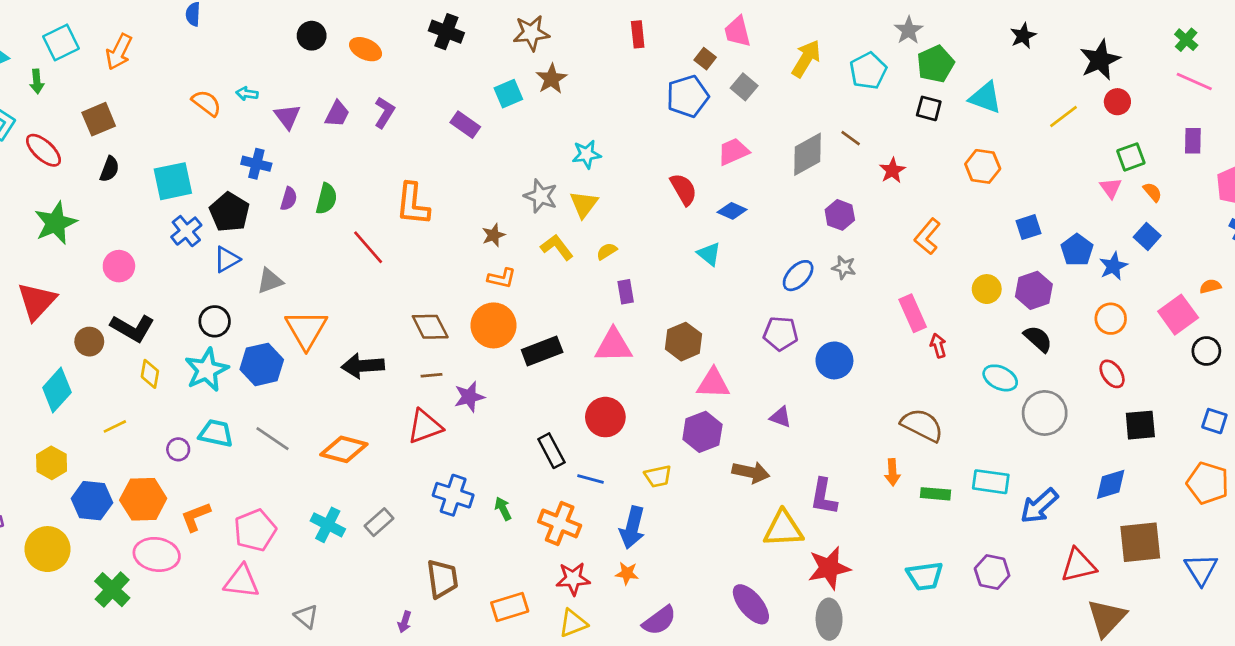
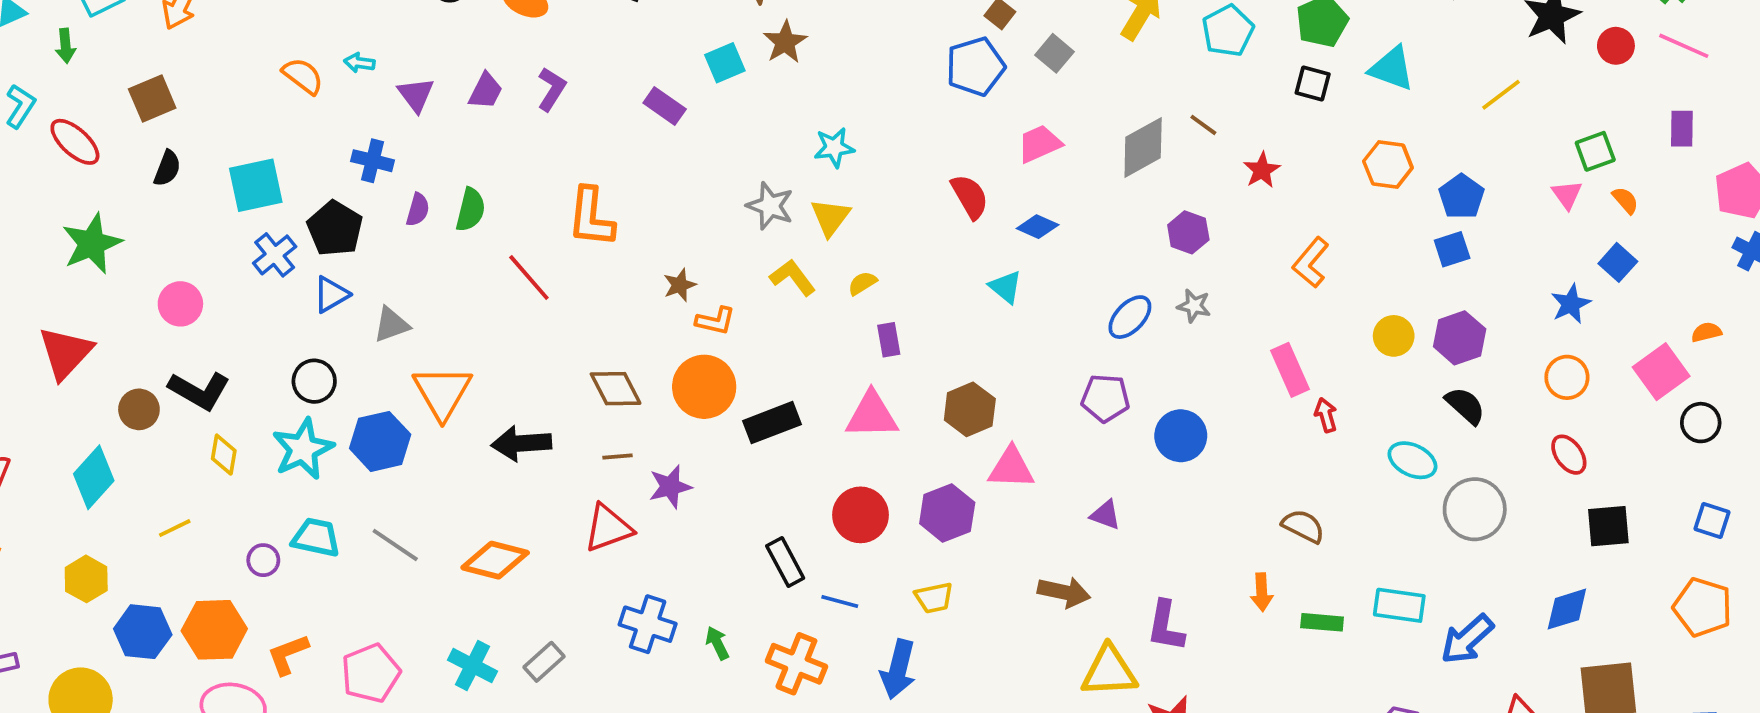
red circle: (1117, 102) -> (1616, 46), moved
brown star: (494, 235) -> (680, 285), moved
blue pentagon: (1077, 250) -> (1461, 197), moved
brown semicircle: (922, 425) -> (1303, 526), size x0.7
purple hexagon: (702, 432) -> (947, 513), moved

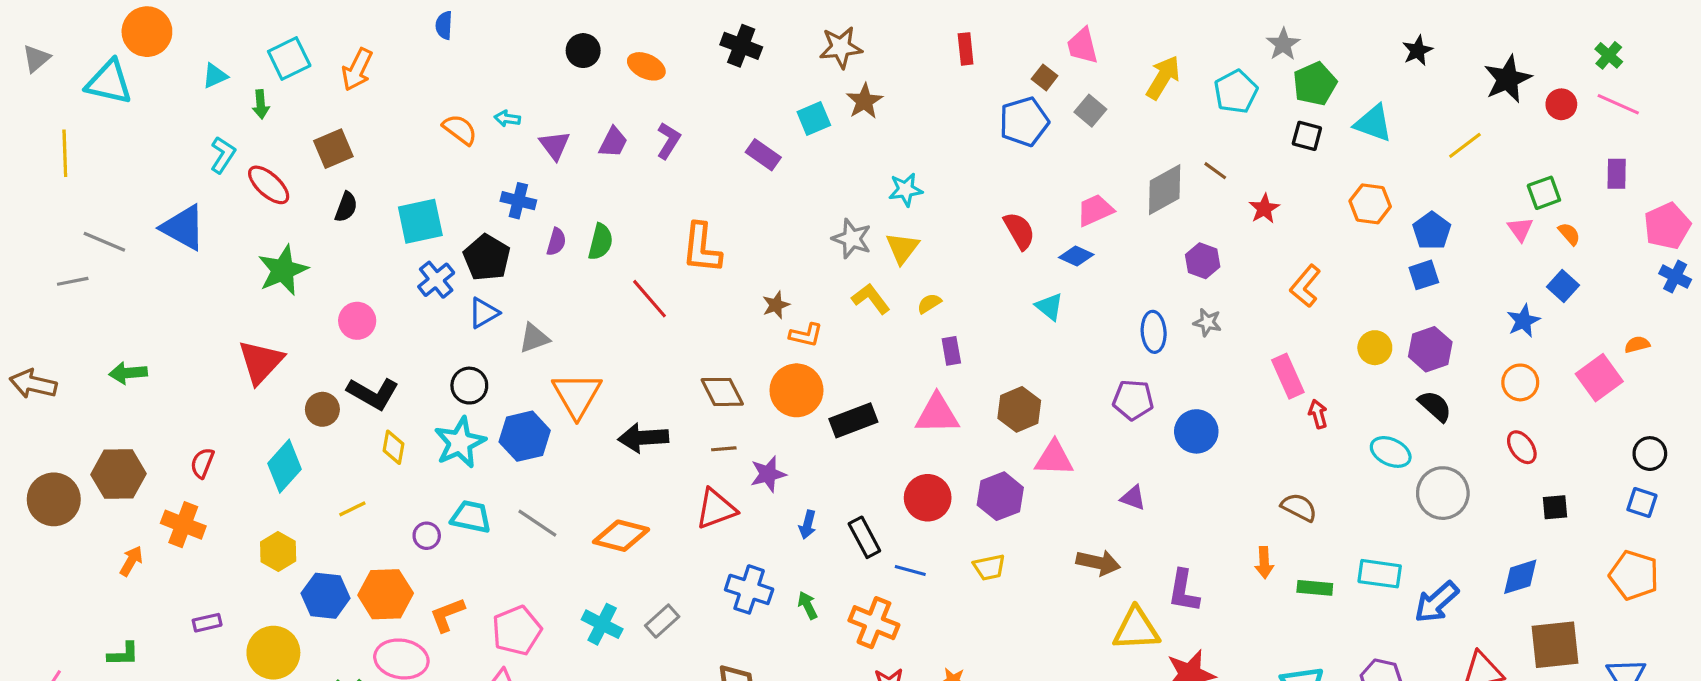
pink trapezoid: (1039, 144) -> (1095, 210), moved
blue ellipse: (1130, 317) -> (1154, 332), turned -48
black circle: (1701, 423) -> (1650, 454), moved
black square: (1608, 526) -> (1555, 507), size x0.7
blue arrow: (898, 669) -> (808, 525), moved, size x0.6

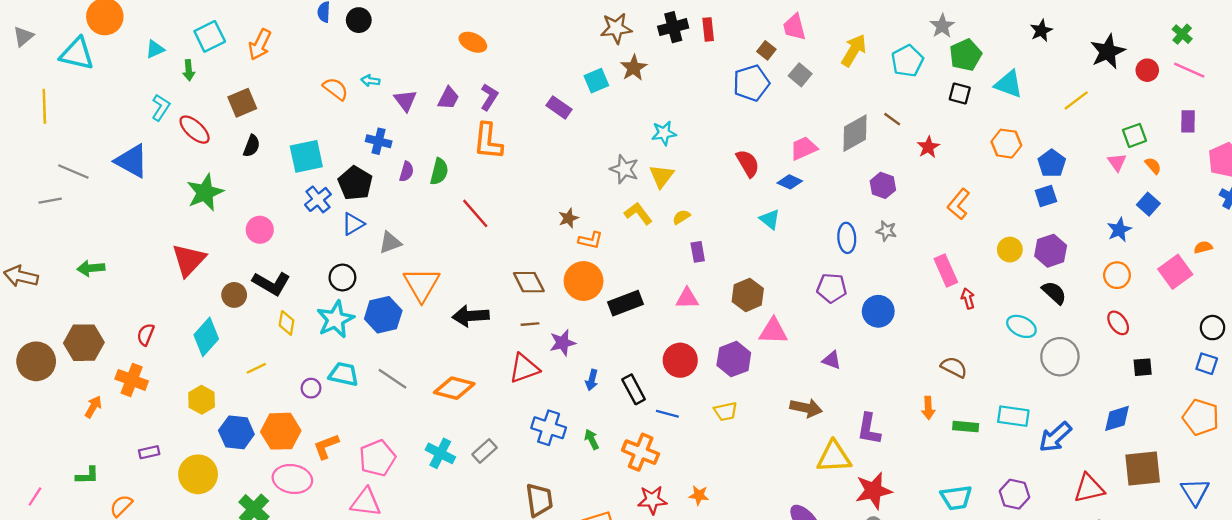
black cross: (741, 46) -> (673, 27), moved, turned -36
black circle: (583, 51) -> (359, 20), moved
orange L-shape: (702, 248) -> (488, 141), moved
pink triangle: (937, 414) -> (687, 298), size x0.7

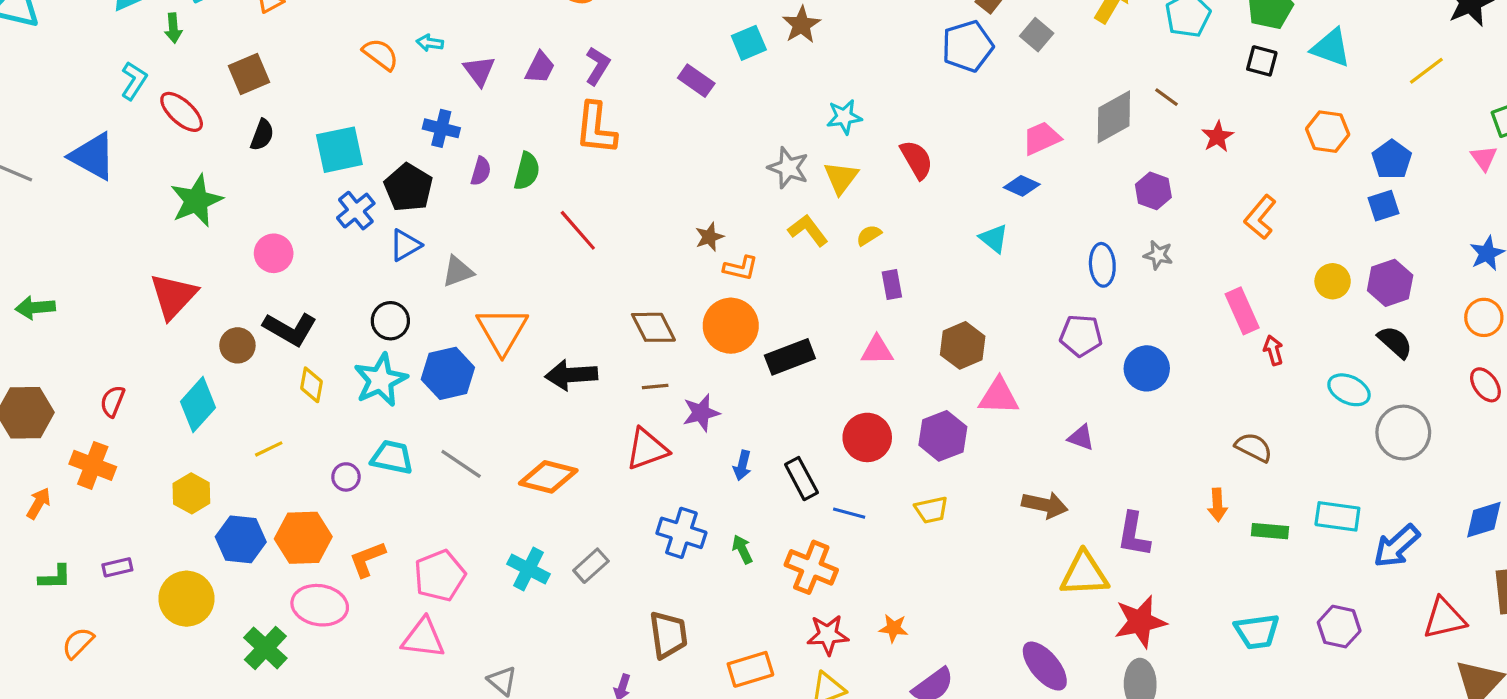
red semicircle: (748, 163) -> (917, 160), moved
green L-shape: (87, 475) -> (55, 577), moved

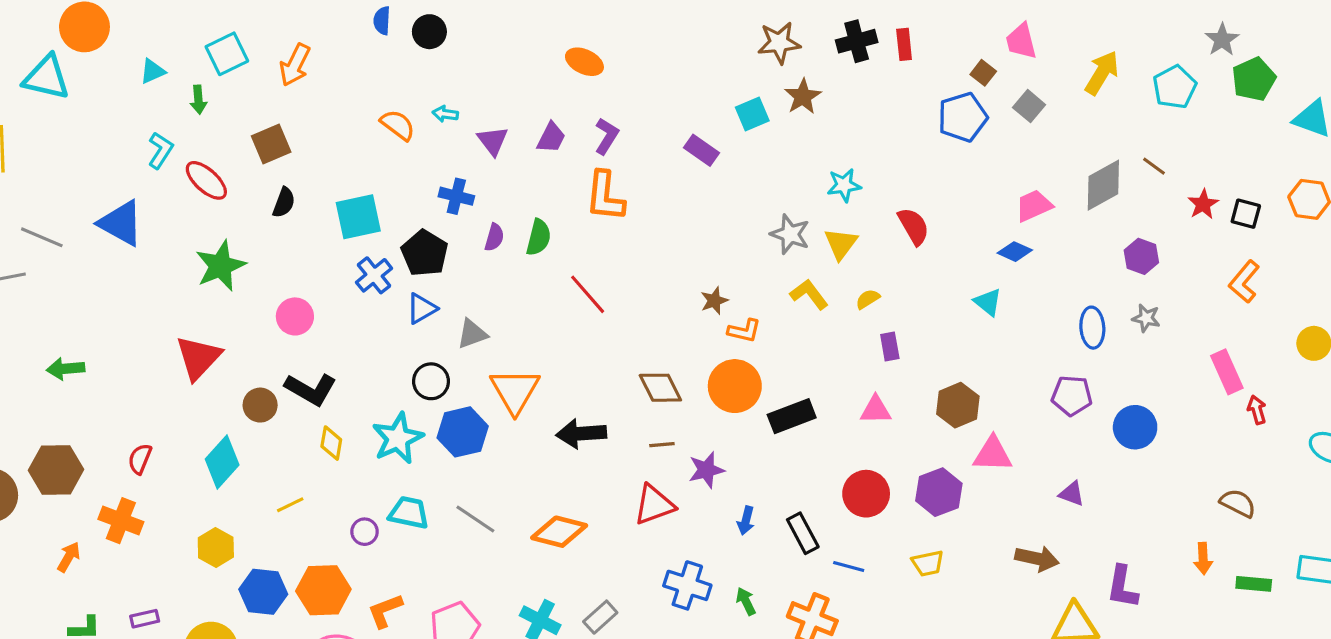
black square: (1262, 61) -> (1246, 214), moved
black circle: (390, 321) -> (431, 381), moved

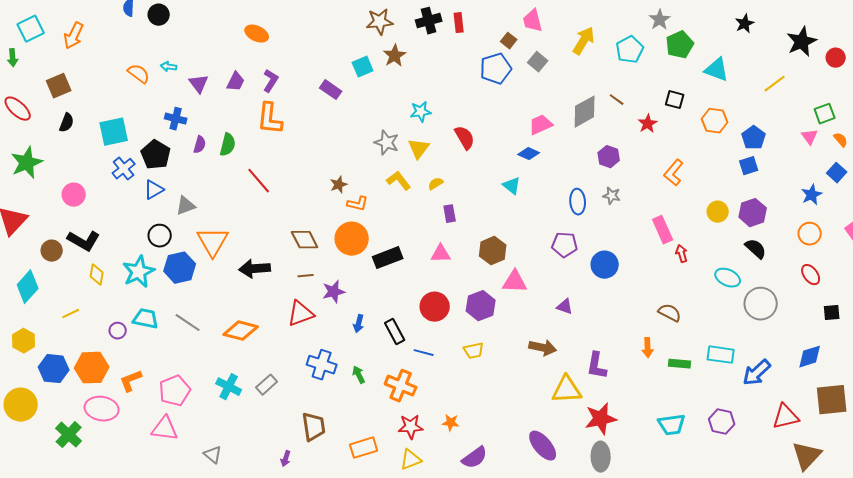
black square: (1246, 214) -> (675, 100), moved

